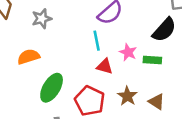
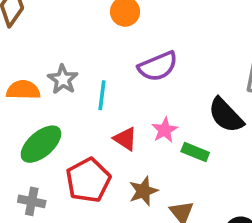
gray star: (42, 19) -> (63, 79), moved, turned 30
black semicircle: (164, 30) -> (226, 115), turned 76
cyan line: (97, 41) -> (102, 95), moved

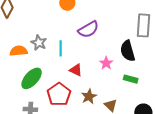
black semicircle: (226, 115) -> (128, 51), turned 35
pink star: (165, 130) -> (106, 63), moved
green rectangle: (195, 152) -> (131, 79), moved

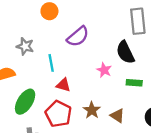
gray star: (39, 43) -> (25, 46), moved
red triangle: (76, 70) -> (63, 85), moved

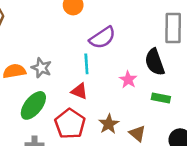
gray star: (25, 46) -> (41, 68), moved
cyan line: (51, 63) -> (86, 64), moved

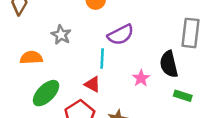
gray star: (41, 68) -> (61, 35), moved
green rectangle: (161, 98) -> (183, 96), moved

